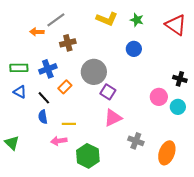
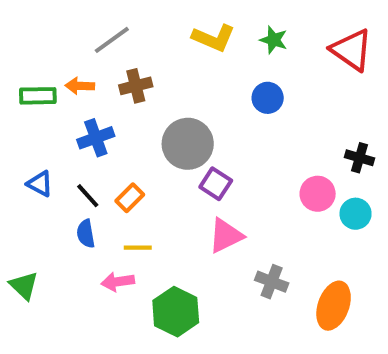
orange arrow: (37, 32) -> (80, 86), moved
green rectangle: (19, 68) -> (38, 96), moved
orange rectangle: (65, 87) -> (130, 198), moved

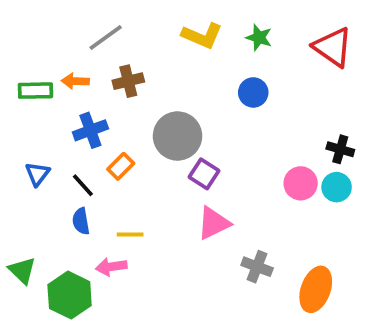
blue triangle: (40, 184) -> (37, 174), turned 40
orange rectangle: (130, 198) -> (121, 166), moved
cyan circle: (356, 214) -> (337, 187), moved
green hexagon: (176, 312) -> (70, 295), moved

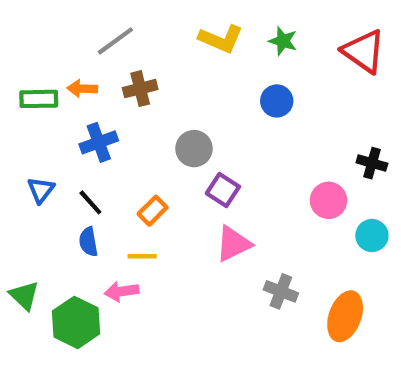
gray circle: (178, 136) -> (194, 149), size x0.7
orange rectangle: (121, 166) -> (153, 211), moved
cyan circle: (337, 187) -> (372, 236), moved

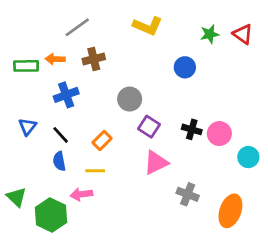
green star: (283, 41) -> (210, 34), moved, turned -30
red triangle: (364, 51) -> (243, 34), size x0.7
black cross: (372, 163) -> (192, 129), moved

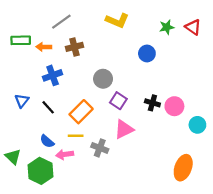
green rectangle: (26, 66) -> (21, 40), moved
orange rectangle: (102, 140) -> (81, 112), size x1.5
blue semicircle: (59, 161) -> (47, 141), moved, turned -40
gray cross: (188, 194) -> (100, 148), moved

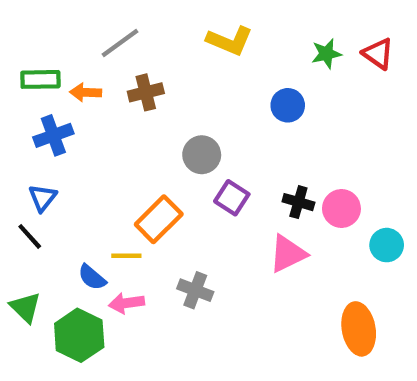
blue cross: (53, 75) -> (53, 135), moved
black line: (48, 107) -> (30, 236), moved
pink triangle: (124, 129) -> (288, 254), moved
yellow line: (76, 136) -> (126, 256), moved
orange ellipse: (183, 168) -> (359, 329), turned -30

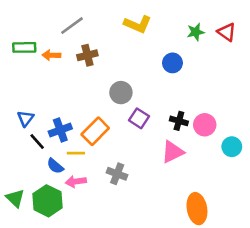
blue cross: (53, 135) -> (60, 130), moved
black line: (30, 236) -> (37, 142), moved
green triangle: (25, 307) -> (15, 198), moved
orange ellipse: (359, 329) -> (197, 209), moved

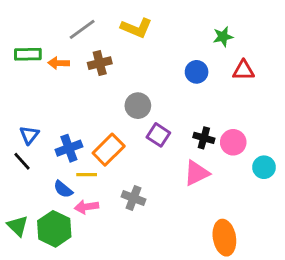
yellow L-shape: (138, 24) -> (136, 28), moved
red triangle: (227, 32) -> (243, 70), moved, turned -36
black line: (37, 142) -> (22, 161), moved

